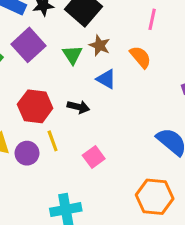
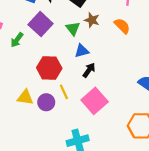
blue triangle: (106, 79) -> (82, 51), moved, turned -40
black arrow: (78, 107) -> (89, 70), moved, turned -64
pink square: (94, 157) -> (95, 101), size x1.6

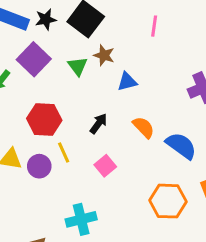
orange semicircle: (122, 26) -> (144, 127), moved
blue triangle: (82, 51) -> (127, 82), moved
pink square: (95, 101) -> (105, 166), size x0.6

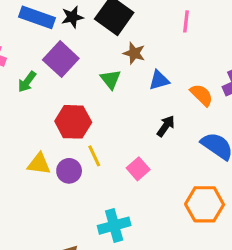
green triangle: (78, 66) -> (111, 79), moved
black arrow: (99, 124) -> (166, 126), moved
orange semicircle: (144, 127) -> (202, 95), moved

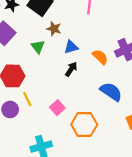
black arrow: (166, 126) -> (71, 69), moved
orange hexagon: (205, 204) -> (84, 124), moved

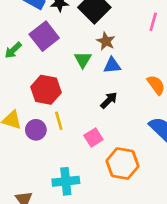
blue triangle: (71, 47) -> (112, 65), moved
black arrow: (71, 69) -> (109, 100), moved

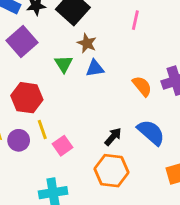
black arrow: (109, 100) -> (113, 137), moved
pink square: (93, 138) -> (63, 146), moved

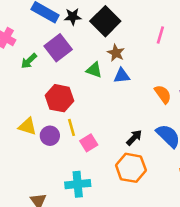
green triangle: (64, 64) -> (94, 70), turned -42

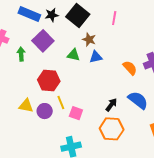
pink line: (160, 35) -> (114, 18), moved
green arrow: (29, 61) -> (21, 54), turned 136
pink square: (89, 143) -> (76, 113), turned -32

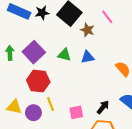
pink line: (114, 18) -> (107, 17), turned -48
brown star: (89, 40) -> (87, 30), moved
purple square: (43, 41) -> (34, 52), moved
pink square: (76, 113) -> (76, 112), moved, turned -32

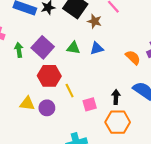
yellow line: (51, 104) -> (70, 91), moved
black arrow: (103, 107) -> (116, 97), turned -32

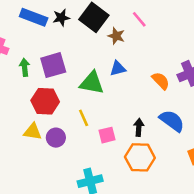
purple square: (43, 47) -> (53, 65), turned 30
green triangle: (73, 48) -> (92, 83), moved, size x1.5
red hexagon: (49, 76) -> (45, 101), moved

